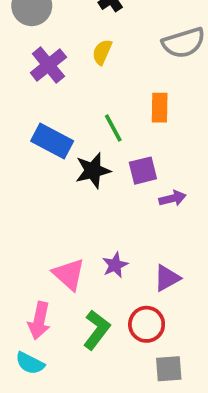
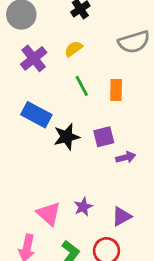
yellow semicircle: (102, 52) -> (73, 49), turned 30
green line: (113, 128) -> (82, 86), moved

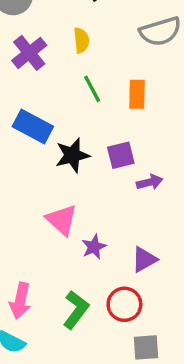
yellow semicircle: (73, 49) -> (81, 40), turned 120
pink triangle: (49, 214) -> (62, 220), moved

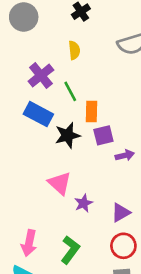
purple cross: (29, 53) -> (41, 76), moved
green line: (92, 89) -> (70, 91), moved
orange rectangle: (137, 94) -> (92, 111), moved
red circle: (124, 304) -> (123, 246), moved

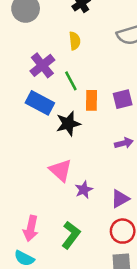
purple square: (103, 135) -> (123, 99), moved

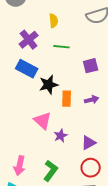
green line: (71, 81) -> (62, 47), moved, turned -56
orange rectangle: (92, 100) -> (67, 99), moved

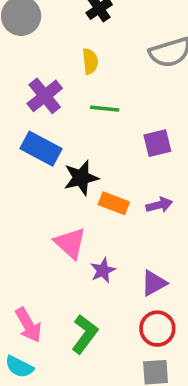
orange rectangle: (67, 99) -> (114, 203), turned -70
pink arrow: (20, 166) -> (28, 325), turned -42

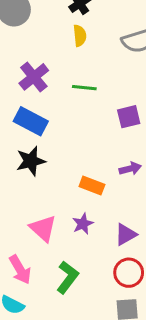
yellow semicircle: (90, 61) -> (80, 36), moved
black star: (81, 178) -> (31, 161), moved
orange rectangle: (114, 203) -> (92, 186), moved
pink triangle: (70, 243) -> (43, 228), moved

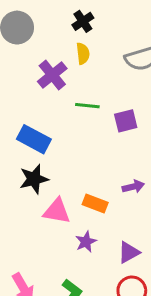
purple cross: (34, 77) -> (52, 75), moved
purple square: (129, 117) -> (126, 121), moved
pink triangle: (43, 228) -> (57, 211), moved, turned -32

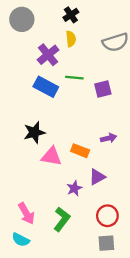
blue rectangle: (34, 139) -> (46, 87), moved
purple star: (86, 242) -> (74, 188), moved
purple triangle: (129, 252) -> (97, 177), moved

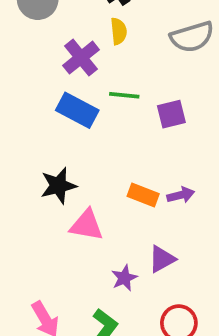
orange rectangle: (80, 151) -> (143, 195), moved

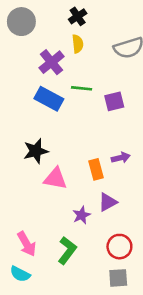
orange rectangle: (143, 195) -> (96, 169), moved, turned 54

